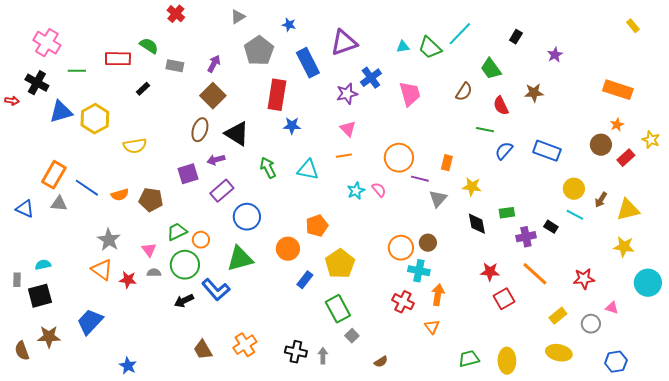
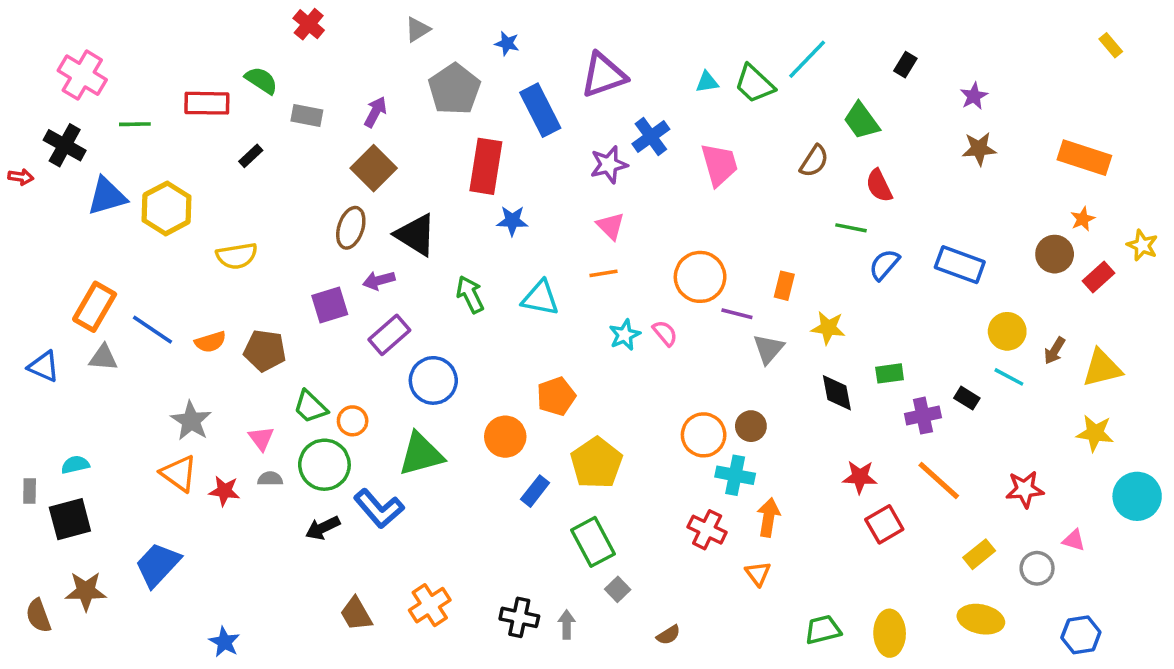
brown star: (534, 93) -> (979, 149), moved
green trapezoid: (177, 232) -> (310, 407), turned -110

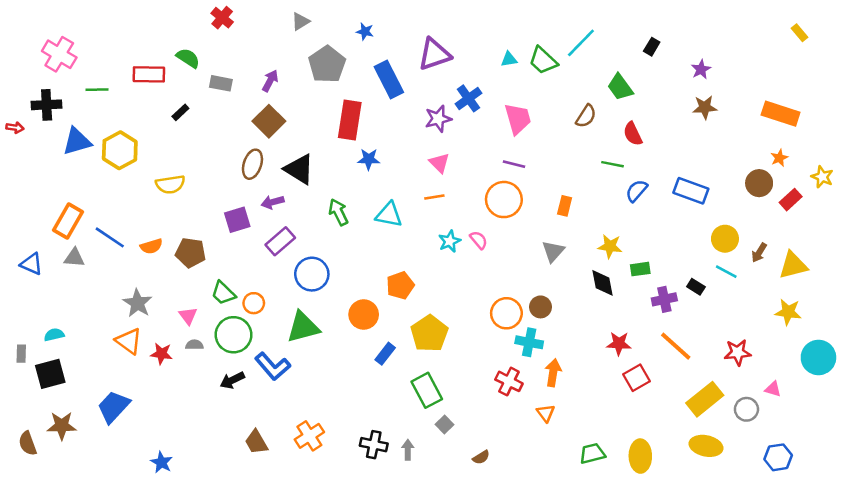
black cross: (65, 145) -> (47, 105), turned -32
purple line: (737, 314) -> (514, 164), moved
yellow star: (828, 328) -> (610, 246), moved
yellow rectangle: (979, 554) -> (705, 399), size x1.6

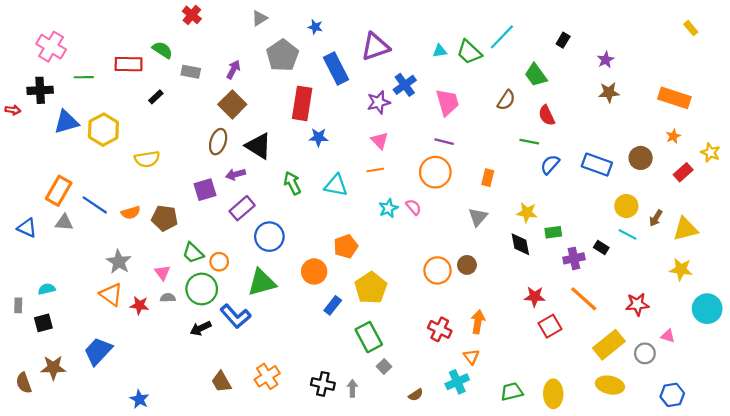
brown circle: (759, 183) -> (641, 158), moved
cyan cross: (529, 342) -> (457, 382), moved, turned -35
black square: (50, 374) -> (43, 323), size x0.7

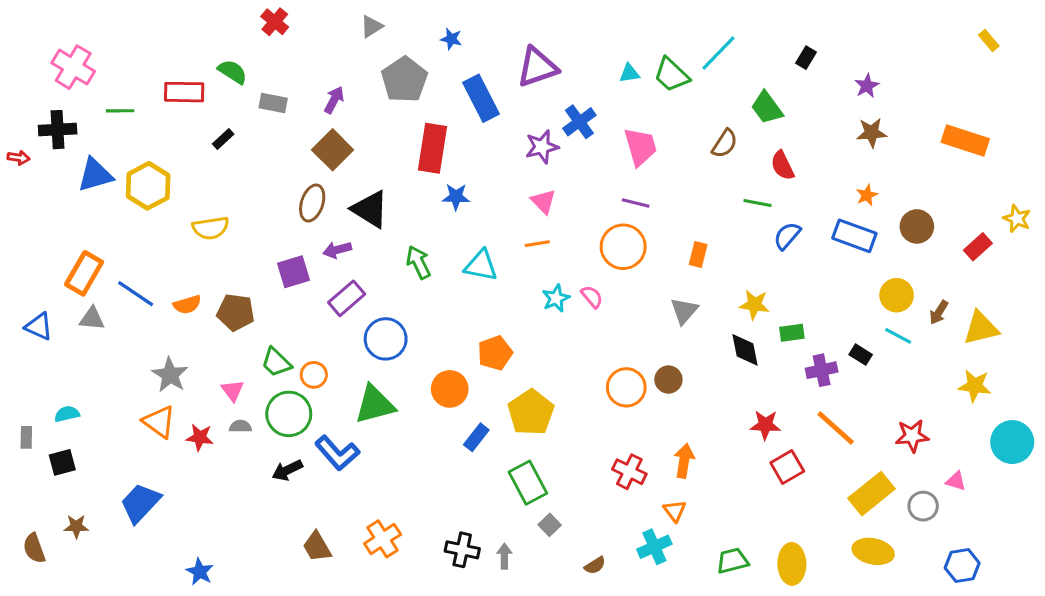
orange star: (673, 136) -> (867, 195), moved
brown star: (53, 368) -> (76, 526), size x0.7

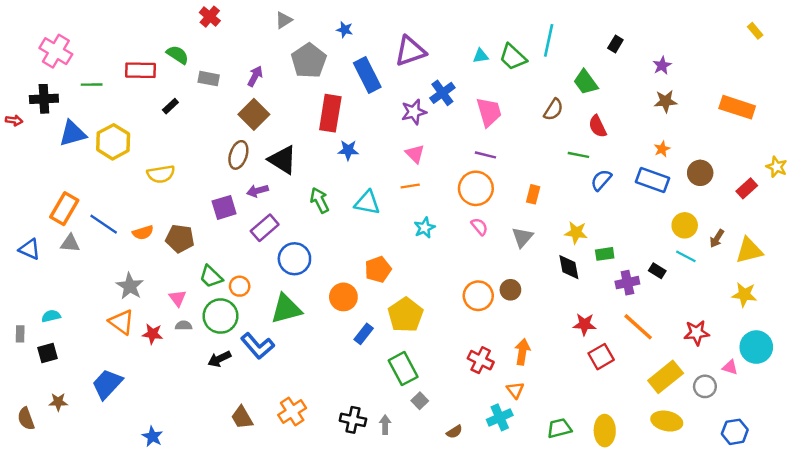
cyan line: (718, 53) -> (549, 40), turned -32
pink semicircle: (592, 297) -> (479, 227), moved
cyan circle: (1012, 442) -> (756, 347), moved

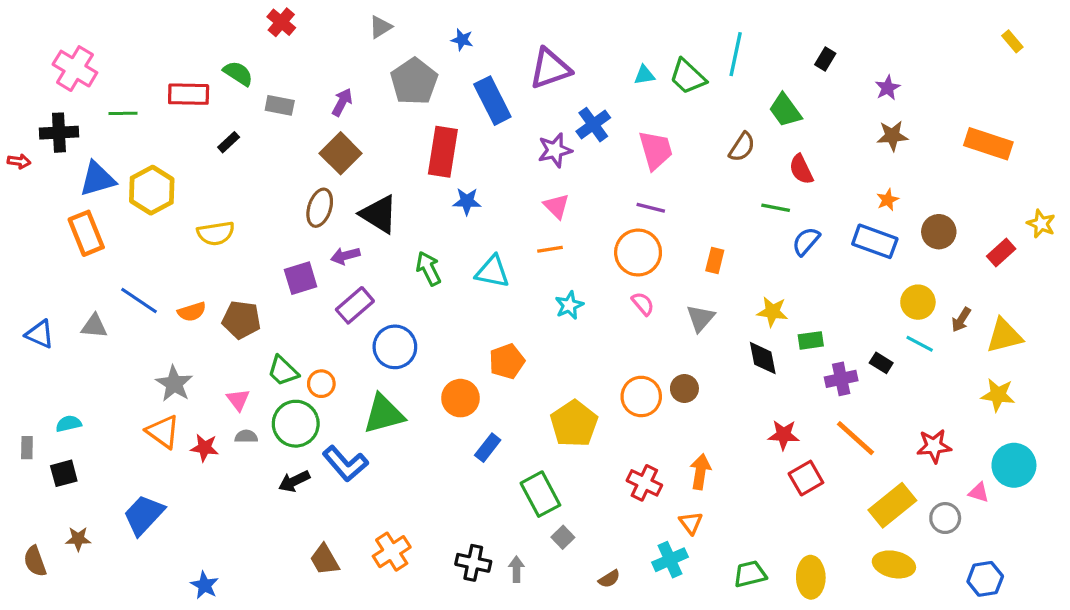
orange rectangle: (64, 209) -> (86, 233), moved, turned -52
yellow pentagon: (405, 315) -> (574, 424), moved

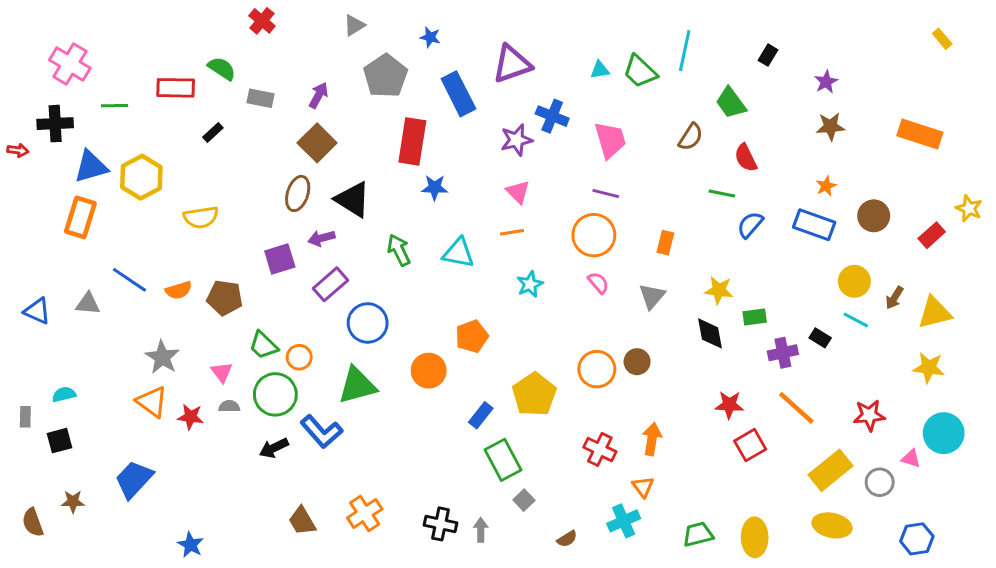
blue cross: (593, 125) -> (552, 116), turned -32
orange rectangle: (86, 233) -> (80, 217), turned 39
blue rectangle: (488, 448) -> (481, 415), moved

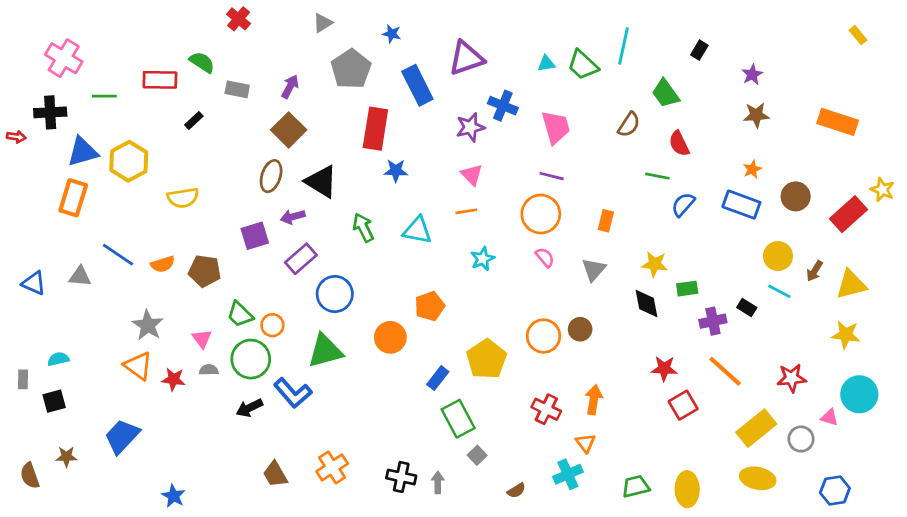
red rectangle: (932, 235) -> (848, 214), size x1.5

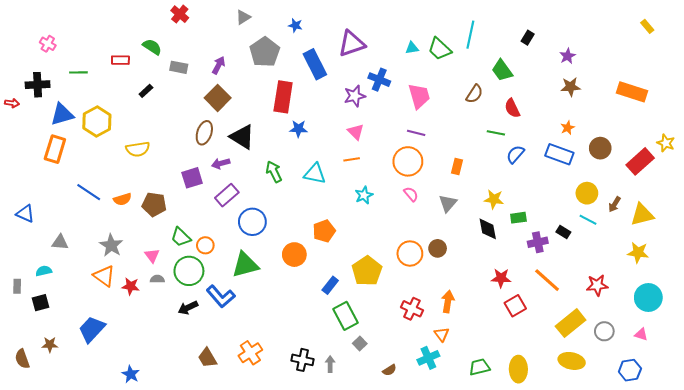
pink cross: (64, 58) -> (48, 44), size x0.6
red rectangle: (160, 80) -> (120, 60), size x0.7
gray triangle: (80, 276) -> (60, 242), moved
pink triangle: (830, 417) -> (641, 334), moved

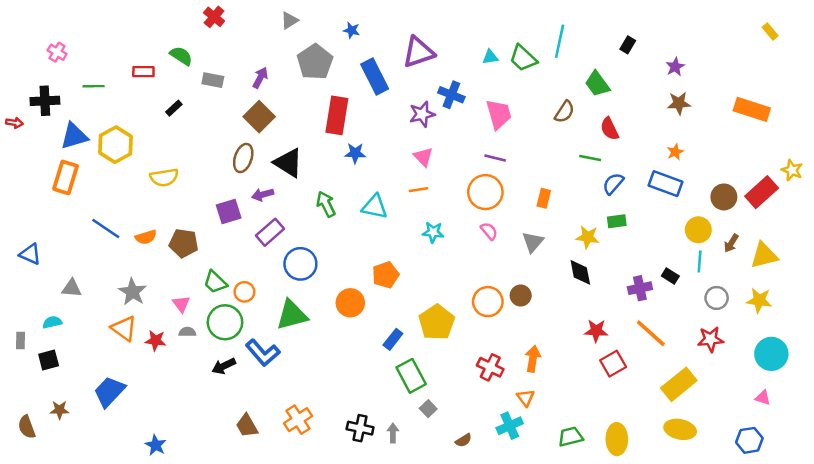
brown circle: (600, 148) -> (724, 197), moved
cyan star: (364, 195) -> (433, 232), turned 30
green rectangle: (518, 218) -> (617, 221), moved
cyan line: (588, 220) -> (700, 261), turned 66
gray circle: (604, 331) -> (717, 298), moved

